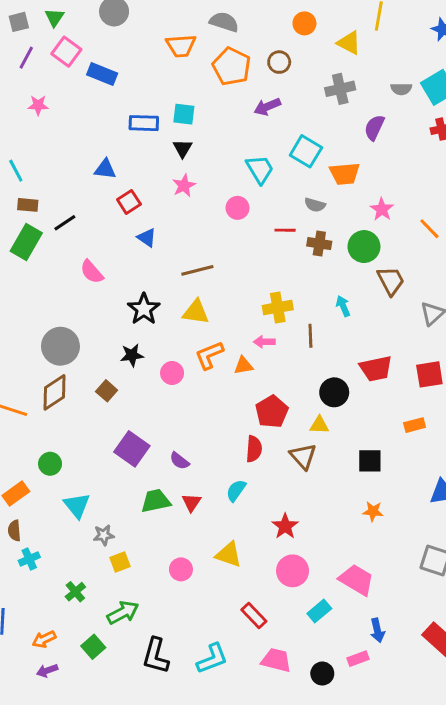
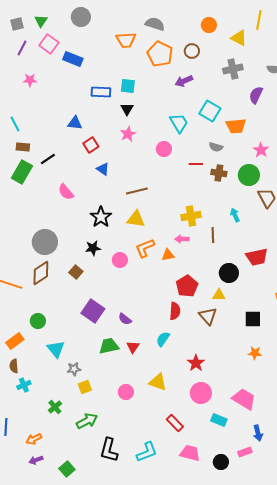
cyan rectangle: (319, 611) -> (219, 420), turned 63
green square: (93, 647) -> (67, 469), moved

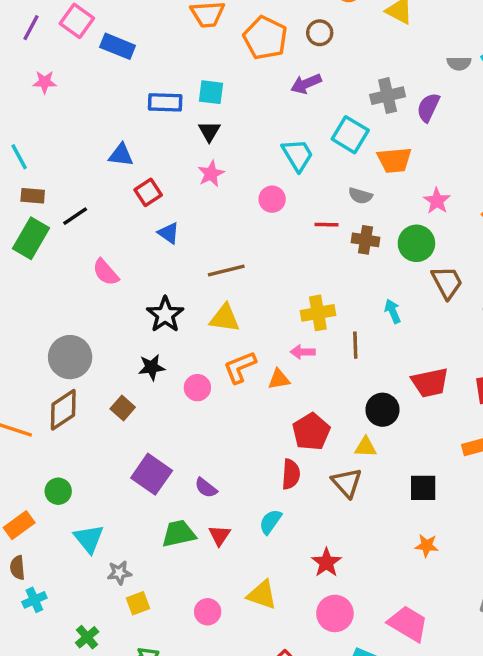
gray cross: (233, 69) -> (388, 96), moved

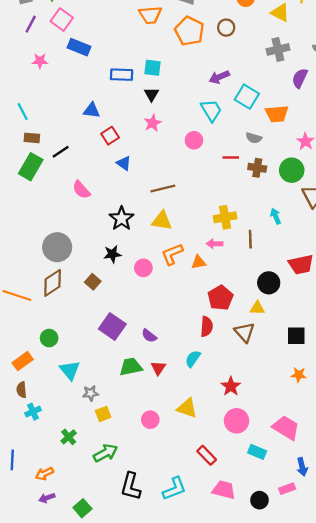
blue rectangle: (118, 46) -> (79, 47), moved
purple arrow: (306, 84) -> (219, 77), moved
gray cross: (388, 96) -> (278, 49), moved

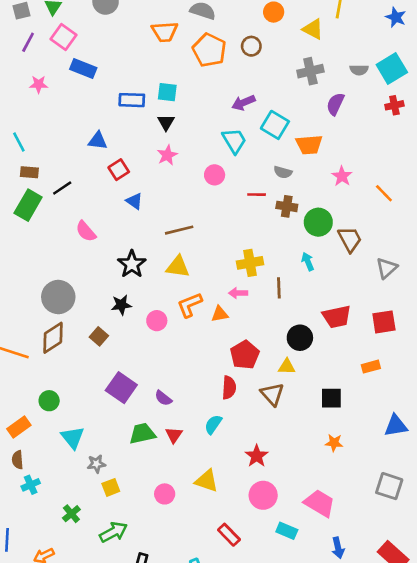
green circle: (292, 170) -> (318, 222), moved

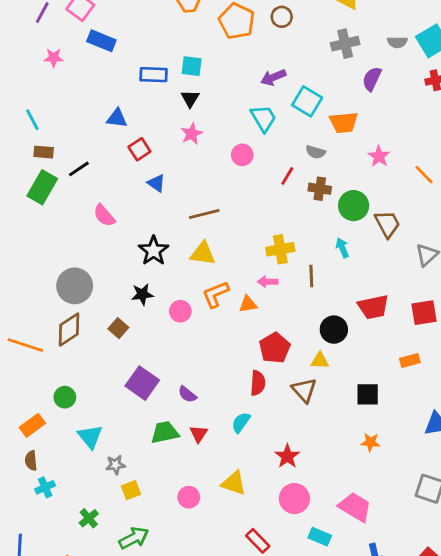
red line: (257, 195) -> (287, 176), turned -60

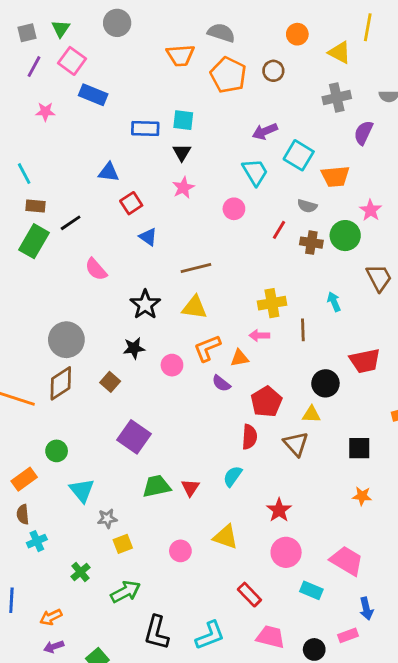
green circle: (354, 206) -> (345, 236), moved
purple semicircle: (187, 394) -> (221, 383), moved

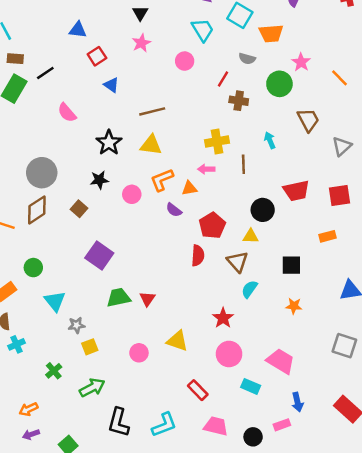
brown cross: (311, 243) -> (239, 101), moved
cyan semicircle: (233, 476) -> (249, 289), moved

